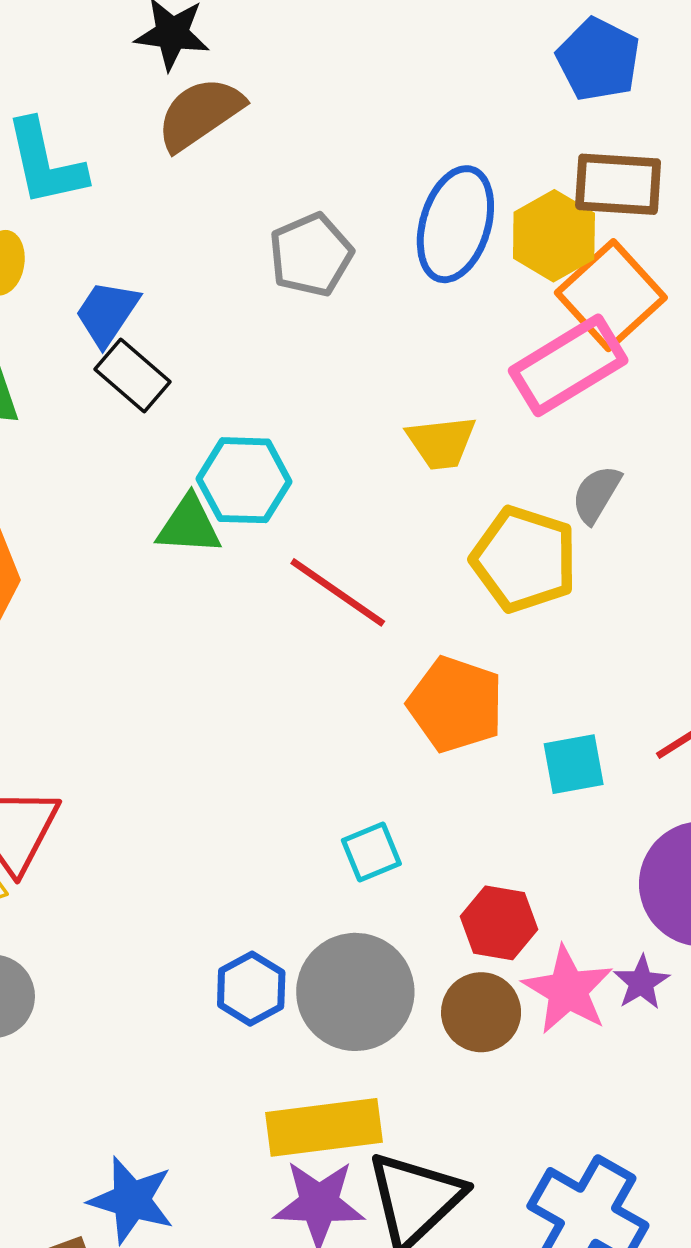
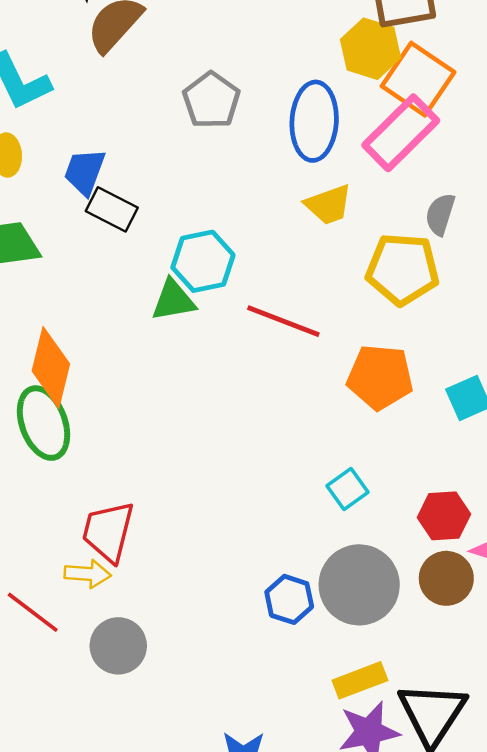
blue ellipse: (455, 224) -> (314, 121), moved
yellow rectangle: (324, 1127) -> (360, 680), size x0.7

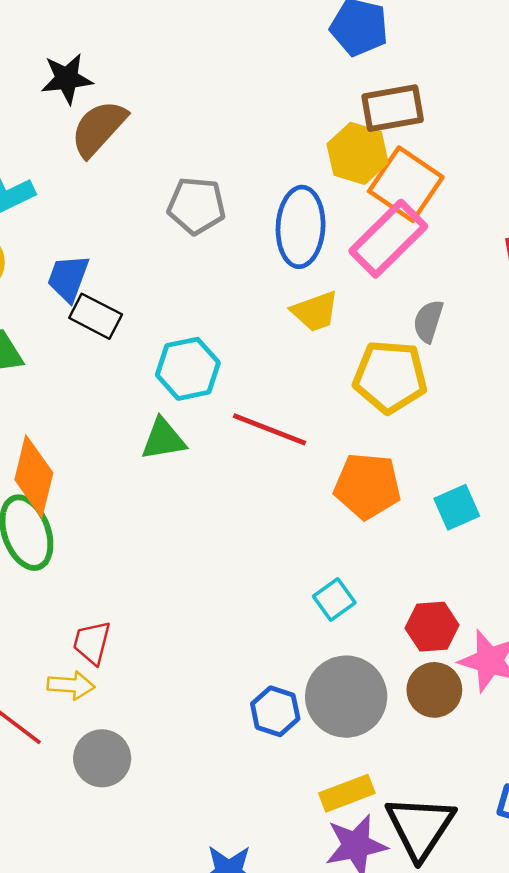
gray pentagon: (211, 100) -> (196, 206), turned -30
green triangle: (173, 300) -> (163, 439), moved
red trapezoid: (108, 532) -> (92, 643), size x0.7

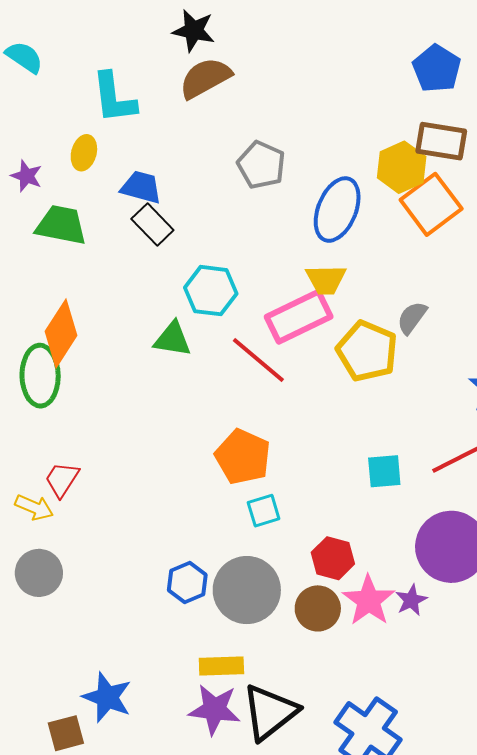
pink rectangle: (388, 239) -> (299, 317), moved
blue trapezoid: (68, 278) -> (141, 187), turned 66
orange pentagon: (367, 486) -> (243, 457), moved

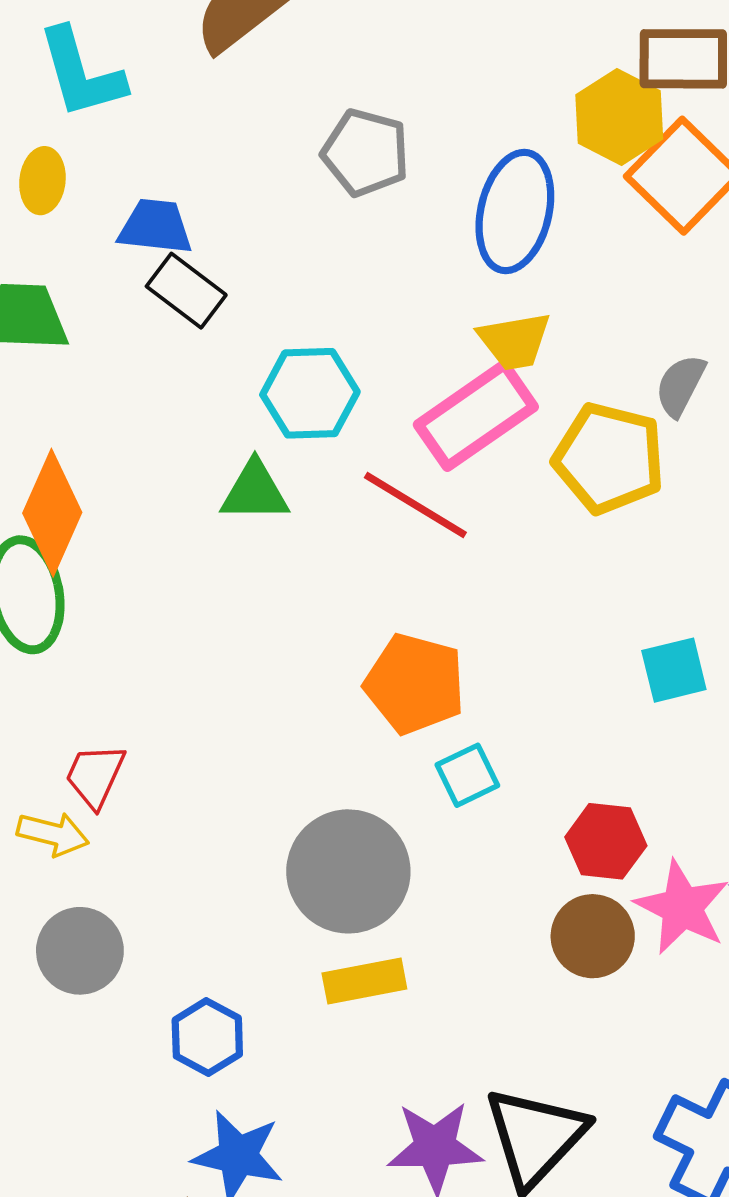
blue hexagon: (187, 583) -> (207, 1037), moved
gray circle: (247, 590) -> (348, 871), moved
yellow rectangle: (221, 666) -> (364, 981), moved

